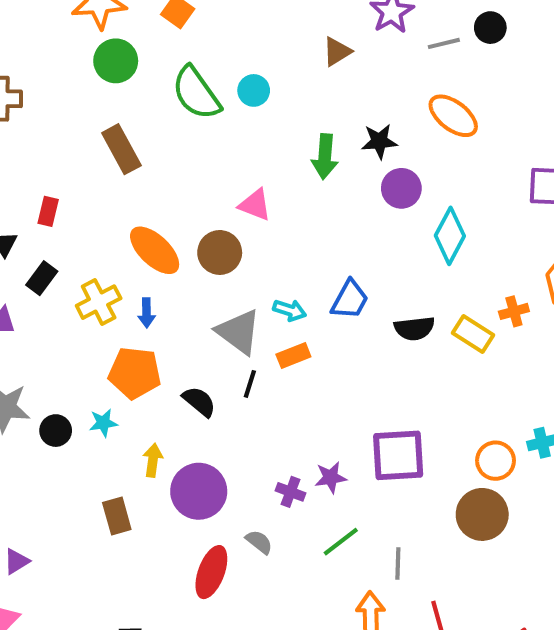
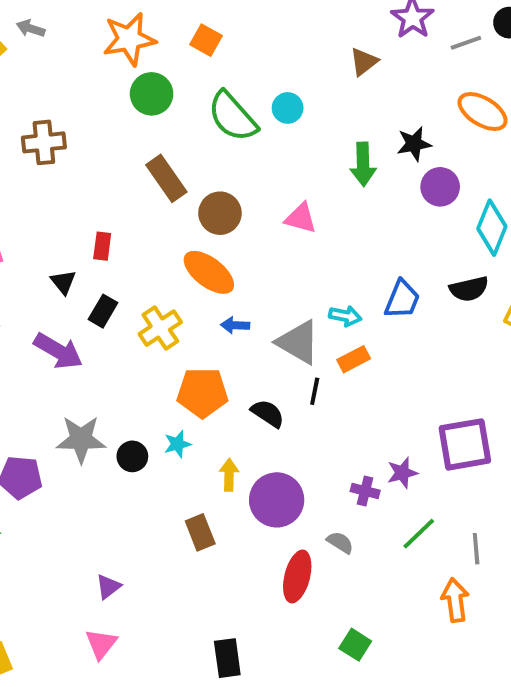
brown circle: (220, 252) -> (220, 213), moved
blue arrow: (147, 313) -> (235, 325), moved, turned 100
black semicircle: (414, 328) -> (469, 289), moved

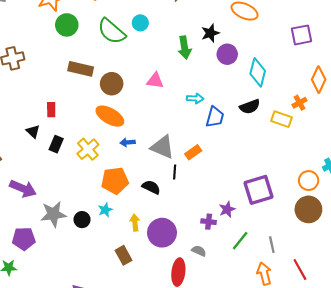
brown rectangle: (166, 178) -> (81, 69), turned -35
cyan arrow: (345, 316) -> (195, 98), moved
purple arrow: (58, 351) -> (23, 189), moved

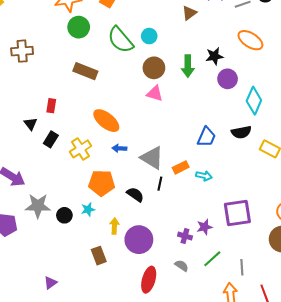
brown circle: (112, 84) -> (154, 68), moved
cyan arrow: (195, 98) -> (204, 176), moved
gray semicircle: (199, 251) -> (182, 266), moved

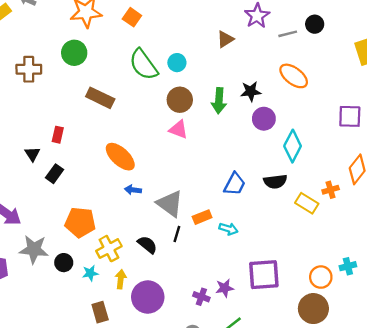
green circle: (79, 27) -> (74, 53), moved
yellow cross: (80, 149) -> (109, 249), moved
orange pentagon: (102, 183) -> (80, 222), moved
cyan star: (88, 209) -> (90, 273), moved

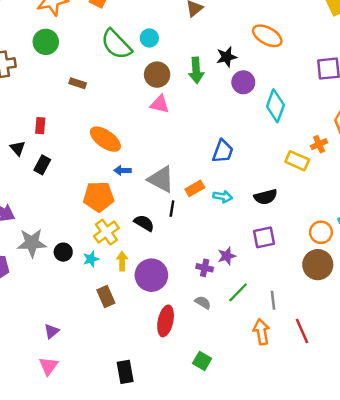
brown rectangle: (100, 98) -> (78, 83), size x0.6
black semicircle: (275, 182) -> (266, 197), moved
orange pentagon: (80, 222) -> (99, 197), moved
purple square: (264, 275) -> (264, 237), size x0.7

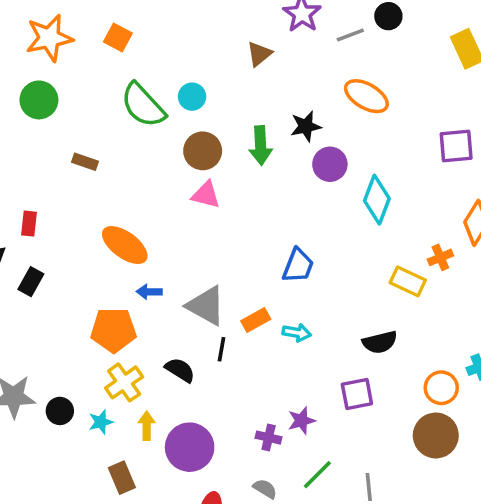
black semicircle: (266, 197) -> (380, 342), moved

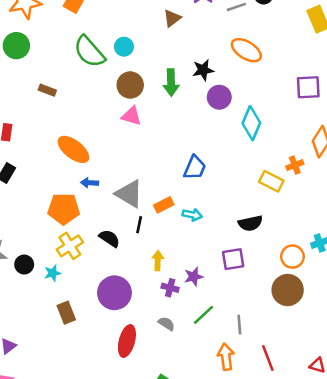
yellow arrow: (147, 426) -> (158, 261), moved

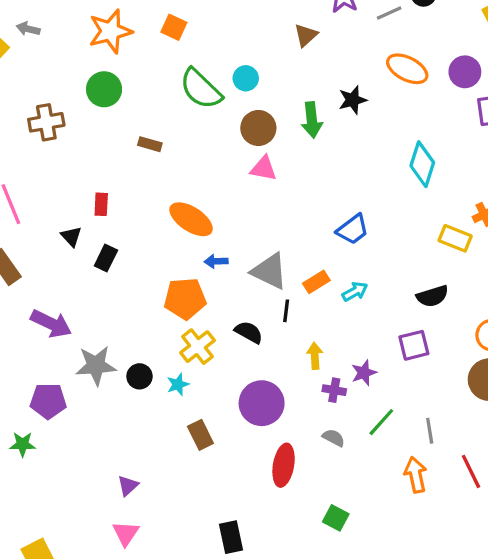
purple circle: (219, 97) -> (465, 72), moved
blue trapezoid: (195, 168) -> (353, 229), turned 35
cyan arrow: (192, 215) -> (355, 292), turned -36

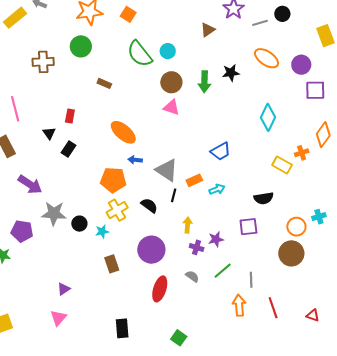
green square: (336, 518) -> (179, 338), moved

